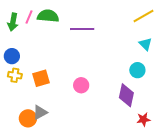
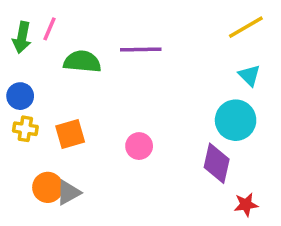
green semicircle: (48, 16) -> (82, 62), moved
cyan circle: (137, 70) -> (236, 120), size x1.5
orange circle: (28, 118) -> (48, 187), moved

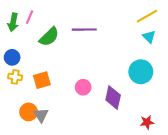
green semicircle: (82, 62) -> (49, 37), turned 130
cyan triangle: (249, 75) -> (149, 37), moved
purple diamond: (217, 163) -> (113, 98), moved
gray triangle: (68, 193) -> (41, 115), turned -35

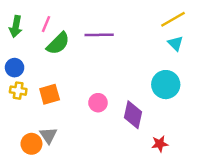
pink line: (30, 17) -> (46, 24), moved
orange circle: (29, 112) -> (31, 144), moved
red star: (147, 122) -> (160, 144), moved

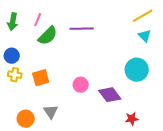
purple diamond: (133, 115) -> (110, 95), turned -50
gray triangle: (48, 135) -> (51, 112), moved

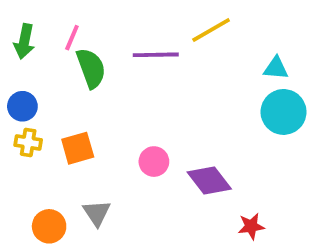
yellow line: (143, 16) -> (211, 30), moved
green semicircle: (48, 36) -> (91, 68), turned -65
cyan triangle: (145, 36) -> (276, 68), turned -40
cyan circle: (137, 70) -> (284, 112), moved

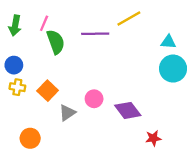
orange square: (78, 148) -> (48, 91), turned -30
gray triangle: (97, 213) -> (67, 113), moved, turned 30

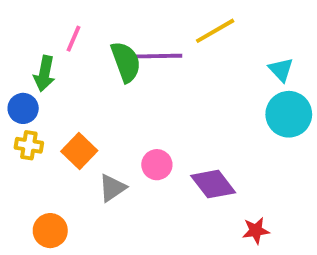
green arrow: (15, 26) -> (44, 74), moved
green semicircle: (56, 42) -> (126, 62), moved
cyan triangle: (168, 42) -> (281, 70), turned 42

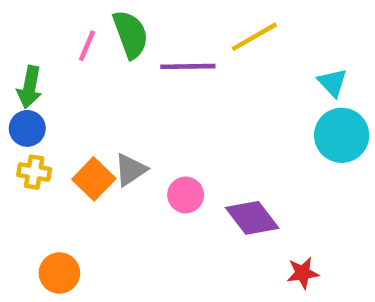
green semicircle: (126, 62) -> (131, 34), moved
green arrow: (44, 74) -> (30, 87), moved
gray triangle: (112, 188) -> (131, 170), moved

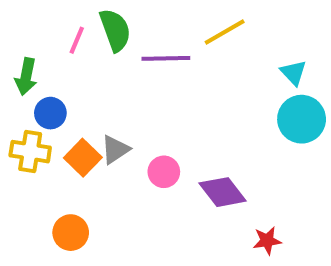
blue circle: (27, 128) -> (50, 113), moved
yellow cross: (34, 172) -> (30, 152), size x1.4
orange circle: (59, 273) -> (71, 233), moved

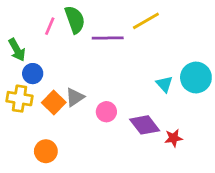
cyan triangle: (293, 73) -> (164, 84), moved
green arrow: (26, 77) -> (17, 50), turned -40
red star: (267, 241) -> (174, 138), moved

